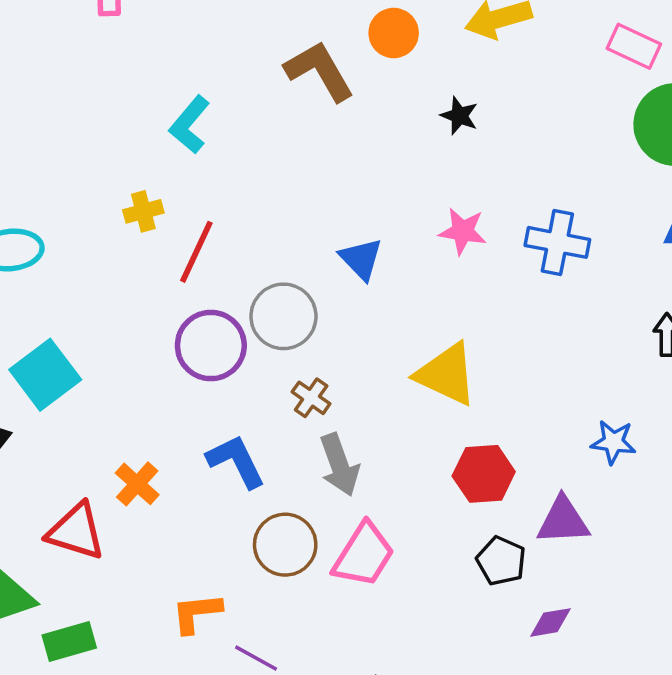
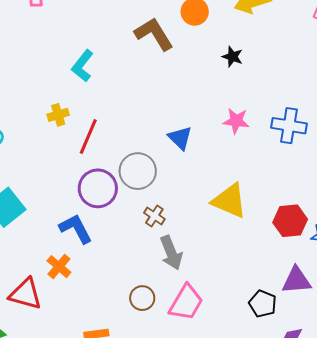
blue L-shape: (236, 461) -> (76, 229), moved
red hexagon: (484, 474) -> (290, 221), moved
brown circle: (285, 545) -> (142, 298), size x0.7

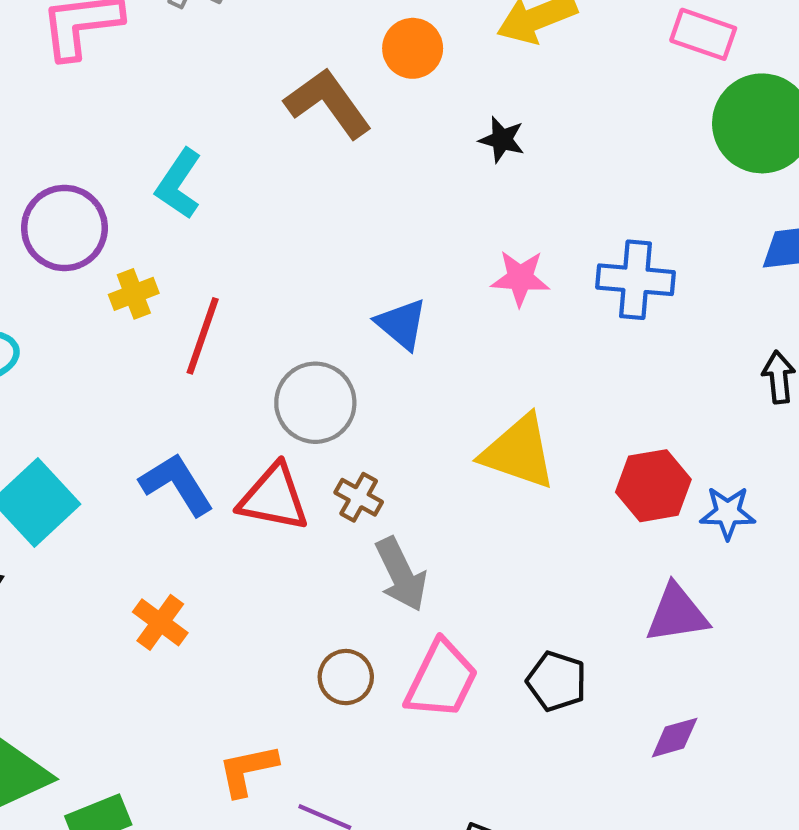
purple circle: (98, 188) -> (64, 228), moved
blue L-shape: (76, 229) -> (177, 484), moved
red triangle: (26, 294) -> (274, 498), moved
black pentagon: (263, 304) -> (557, 681), moved

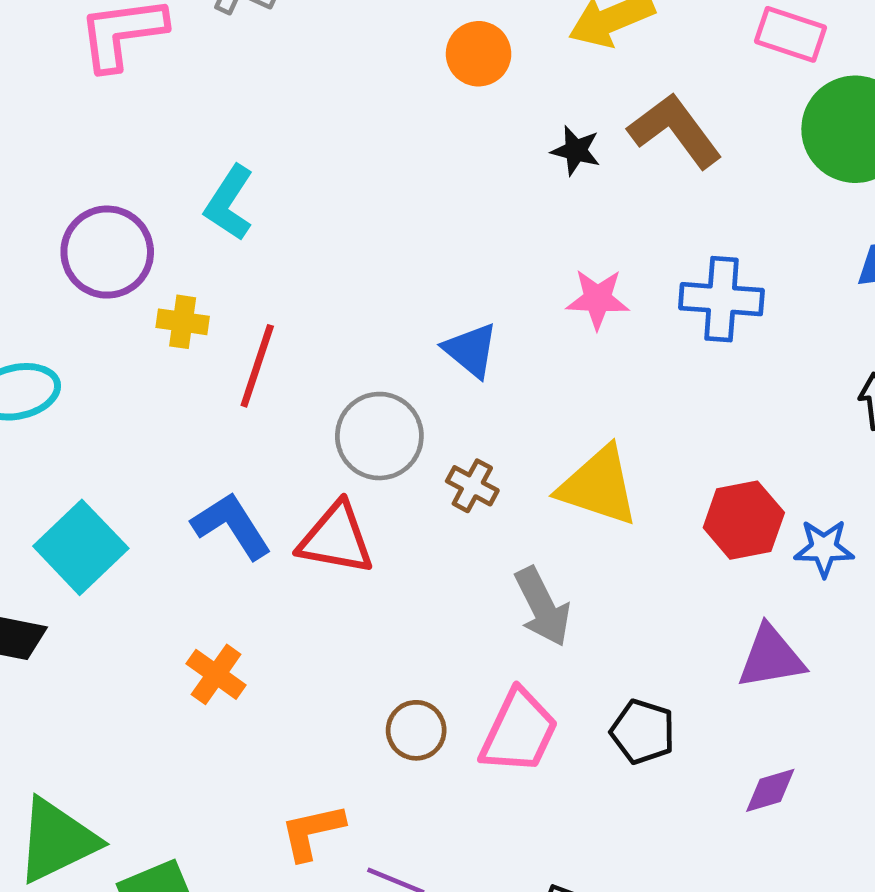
brown L-shape: (328, 103) -> (675, 131), moved
yellow cross: (134, 294) -> (183, 322), turned 30
brown cross: (359, 497) -> (472, 486), moved
gray arrow: (401, 574) -> (542, 607), moved

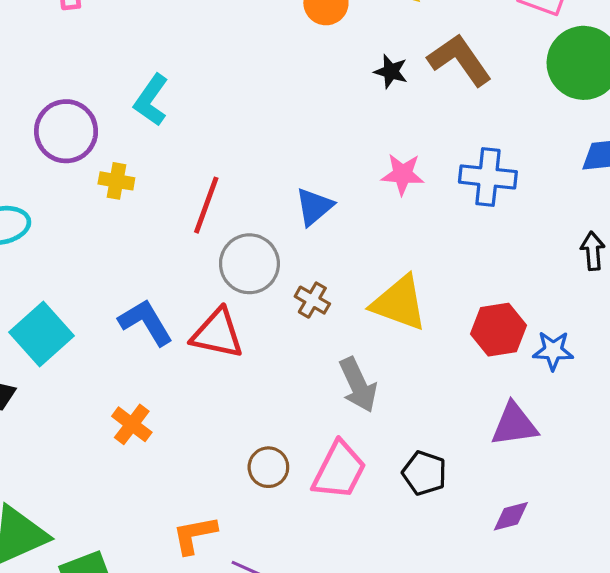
blue triangle: (471, 350) -> (314, 207), turned 39
red line: (257, 366) -> (206, 205), moved

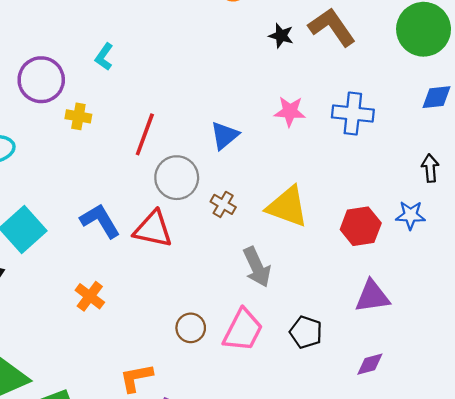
cyan L-shape: (151, 100) -> (104, 57), size x0.7
blue star: (553, 351) -> (411, 215), moved

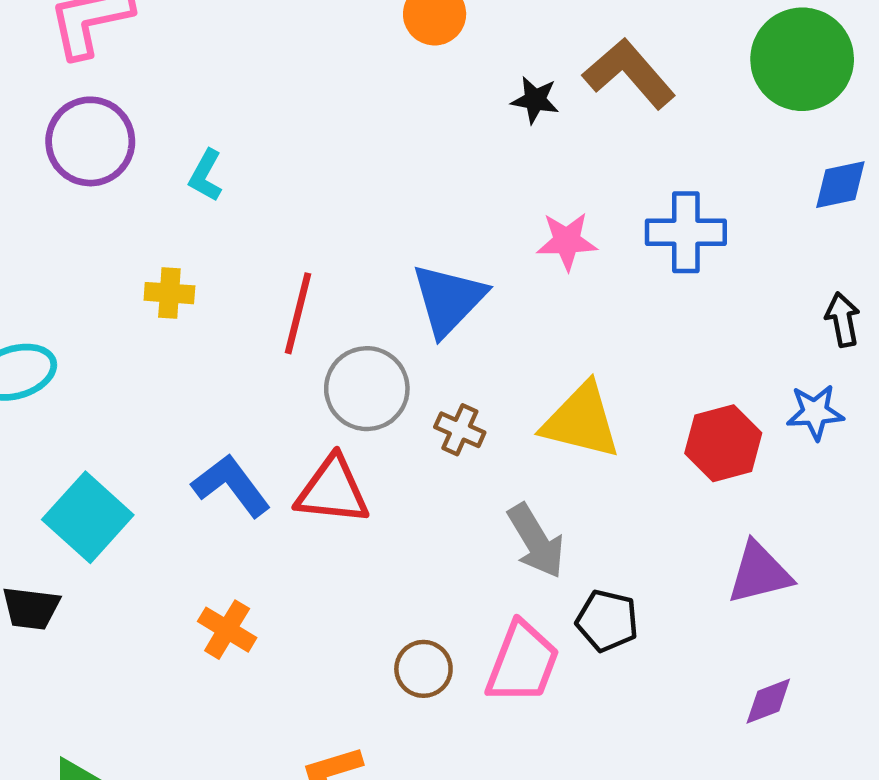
purple circle: (41, 80) -> (90, 141), moved
blue triangle: (225, 135) -> (449, 299), size x1.4
black pentagon: (306, 332) -> (607, 621), moved

